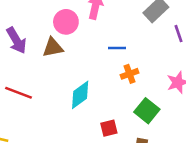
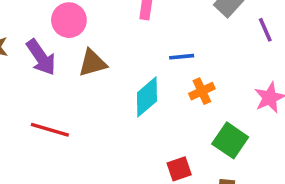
pink circle: (66, 22) -> (69, 20), moved
cyan diamond: (80, 95) -> (147, 97), moved

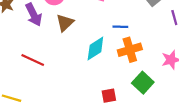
brown triangle: (92, 63) -> (65, 23), turned -36
orange cross: (202, 91) -> (130, 50), size x1.5

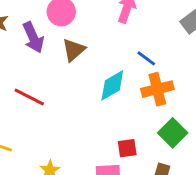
blue line: (120, 27) -> (146, 58), turned 32

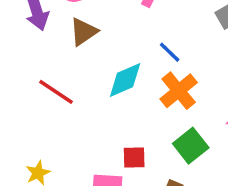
orange cross: (157, 89) -> (179, 91), turned -32
red line: (29, 97) -> (56, 92), moved

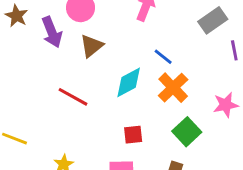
red square: (134, 158) -> (133, 135), moved

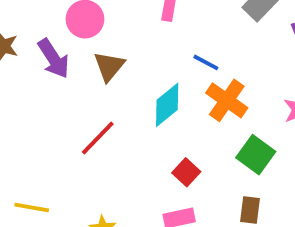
red line: (73, 97) -> (98, 138), turned -64
red square: (133, 135) -> (186, 172), turned -30

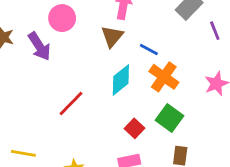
brown triangle: (109, 66) -> (112, 36), moved
green square: (256, 155) -> (169, 118), moved

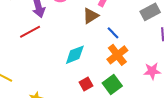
cyan diamond: (121, 80) -> (75, 55), moved
red line: (71, 104) -> (30, 32), moved

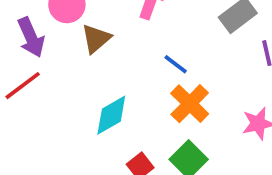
brown triangle: (91, 16) -> (96, 39), moved

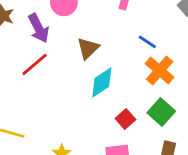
brown triangle: (96, 39) -> (88, 48), moved

